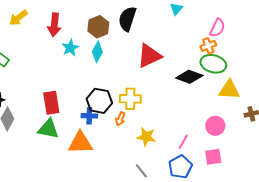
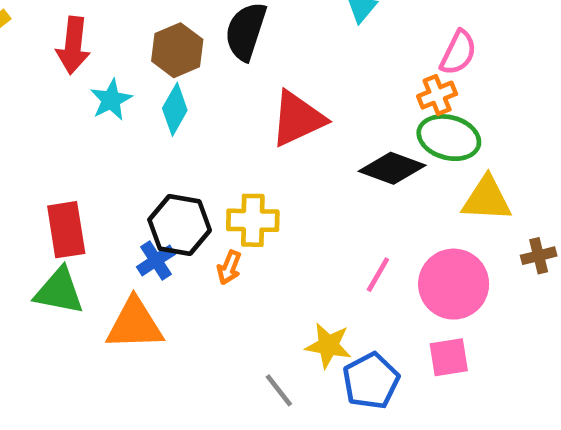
blue cross: (89, 116) -> (156, 260), turned -35
pink circle: (215, 126) -> (454, 284), size x1.5
yellow star: (146, 137) -> (328, 345), moved
pink line: (183, 142) -> (378, 275), moved

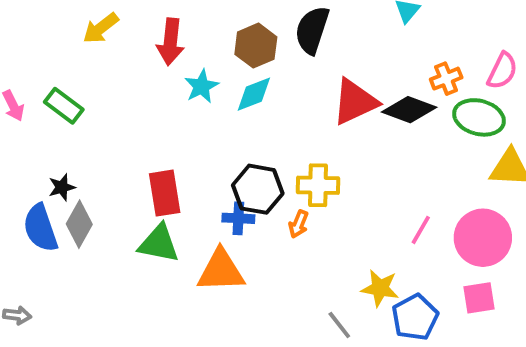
pink semicircle: (458, 53) -> (502, 71), moved
orange cross: (437, 95) -> (446, 79), moved
cyan diamond: (175, 109) -> (254, 94), turned 39
black diamond: (392, 168) -> (409, 110), moved
blue cross: (156, 260) -> (238, 218), turned 36

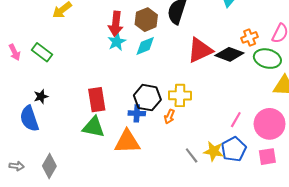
red arrow: (170, 42) -> (116, 24), moved
gray diamond: (79, 224) -> (49, 166), moved
blue pentagon: (415, 317) -> (234, 149), moved
gray line: (339, 325) -> (192, 155), moved

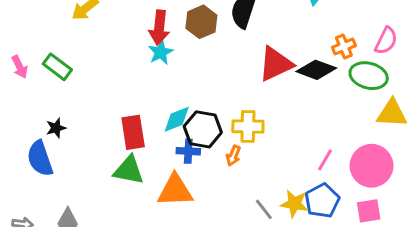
cyan diamond: (145, 46) -> (177, 119), moved

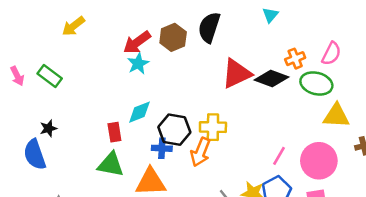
red arrow: (159, 28) -> (137, 42), turned 48
cyan diamond: (177, 119) -> (139, 112), moved
red rectangle: (133, 132) -> (114, 132), size x0.7
orange arrow: (233, 156) -> (200, 152), size x1.6

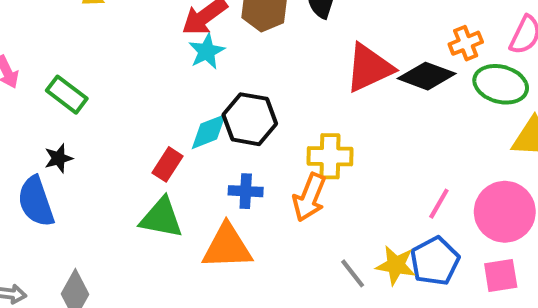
green rectangle: (50, 76) -> (67, 95), moved
black hexagon: (174, 130) -> (250, 119), moved
red rectangle: (114, 132) -> (168, 164), turned 42

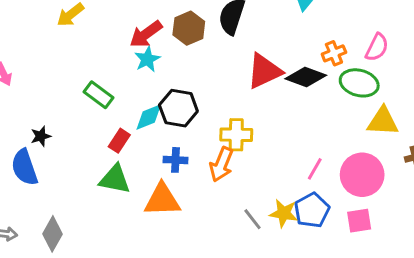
green rectangle: (67, 95) -> (98, 95), moved

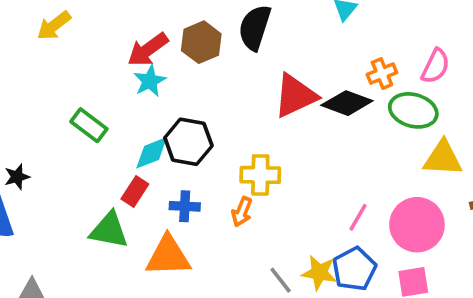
red rectangle: (119, 141) -> (135, 192), moved
orange arrow: (221, 164) -> (242, 212), size x0.7

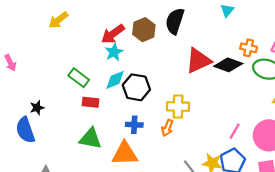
orange cross: (382, 74) -> (249, 48), turned 35
cyan diamond: (152, 153) -> (115, 80), moved
red rectangle: (135, 192) -> (90, 102), moved, turned 63

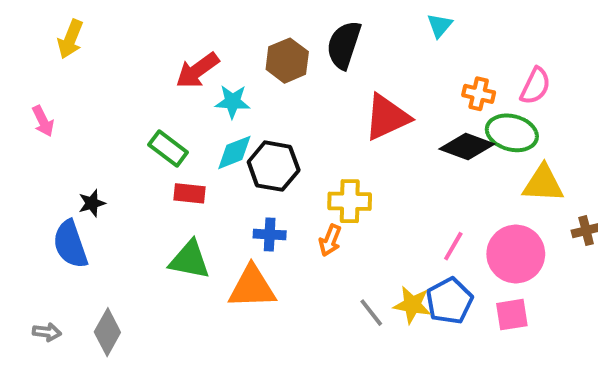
yellow arrow: (58, 20) -> (70, 39), moved, turned -30
red arrow: (113, 34) -> (197, 70), moved
cyan star: (114, 52) -> (232, 102), turned 30
black diamond: (228, 65) -> (467, 147), moved

